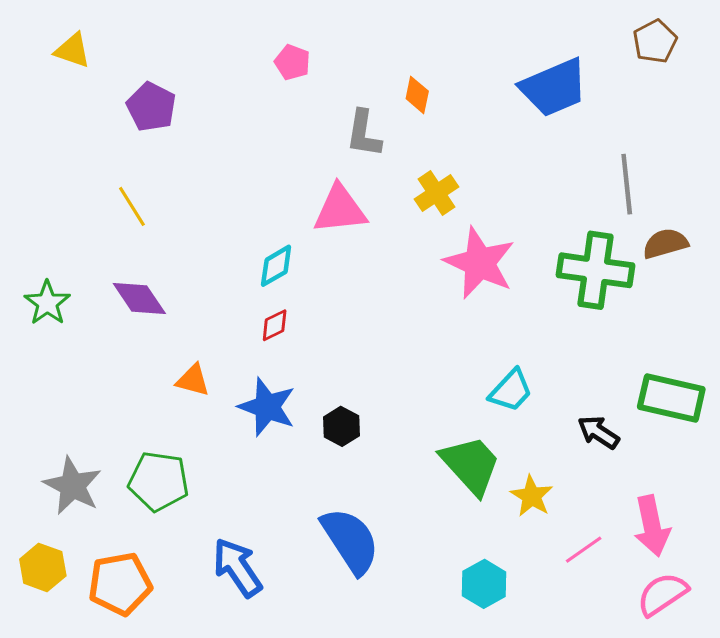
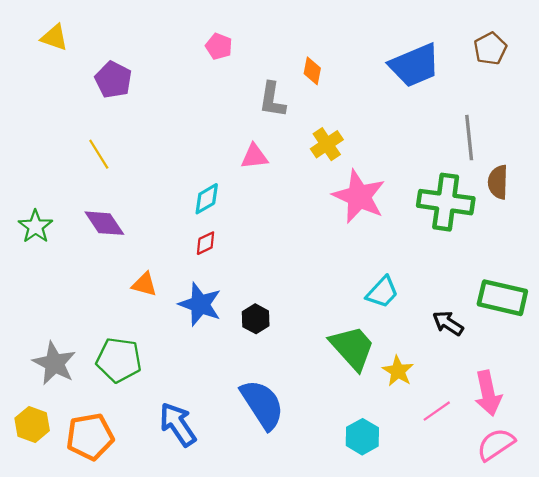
brown pentagon: (655, 41) -> (490, 49), moved
pink triangle: (340, 209) -> (254, 156), size x0.7
brown semicircle: (665, 244) -> (498, 182), turned -72

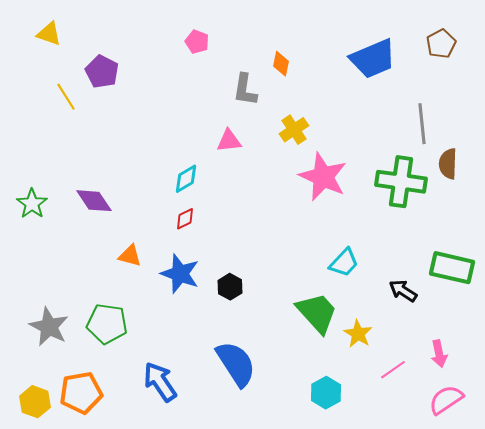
yellow line: (99, 154) -> (66, 97), moved
pink arrow: (488, 393) -> (439, 354), size x0.7
yellow hexagon: (32, 424) -> (35, 402), moved

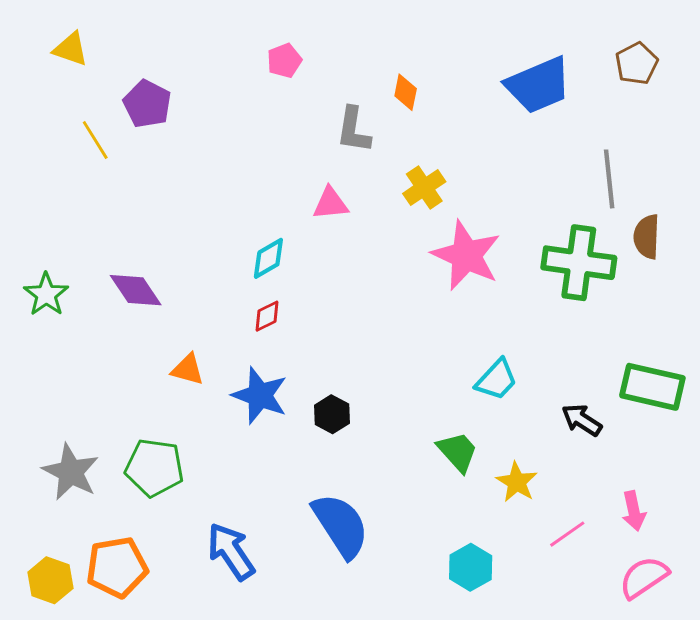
pink pentagon: (197, 42) -> (284, 61), turned 30
green trapezoid: (317, 313) -> (458, 452), size x0.7

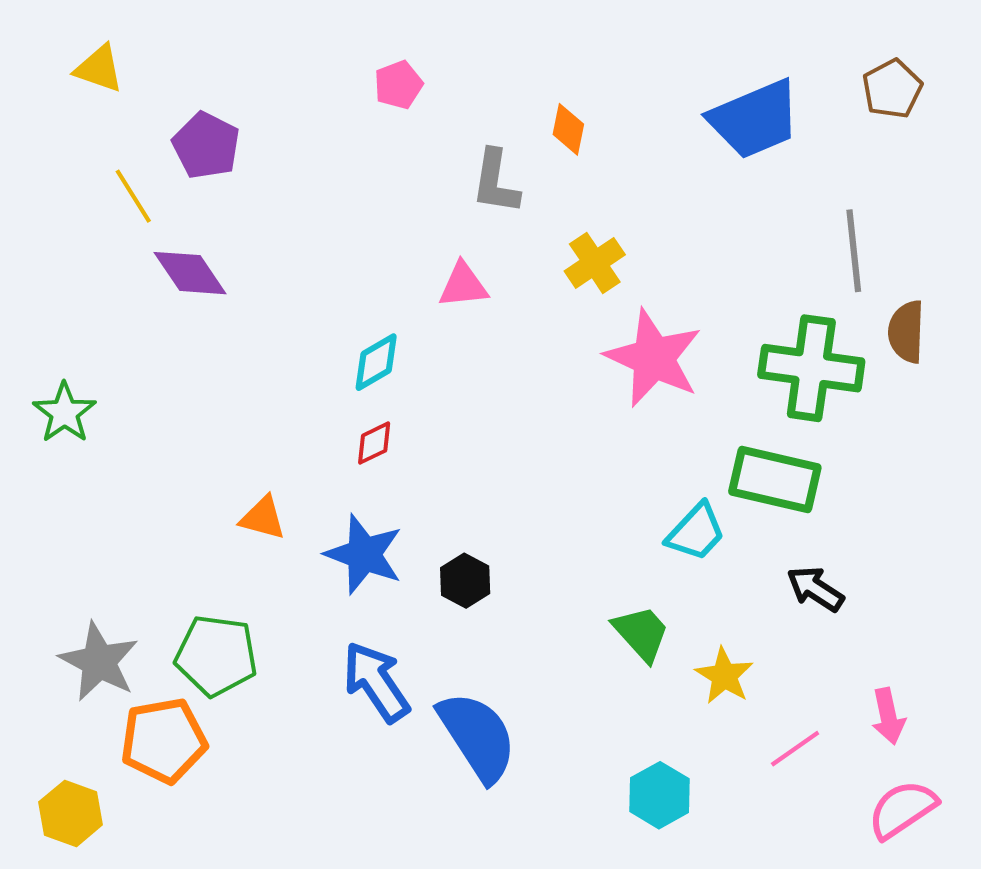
purple diamond: (136, 290) -> (190, 273), moved
green rectangle: (652, 387) -> (775, 479), moved
blue arrow: (231, 551) -> (376, 682), moved
orange pentagon: (117, 567) -> (164, 741), moved

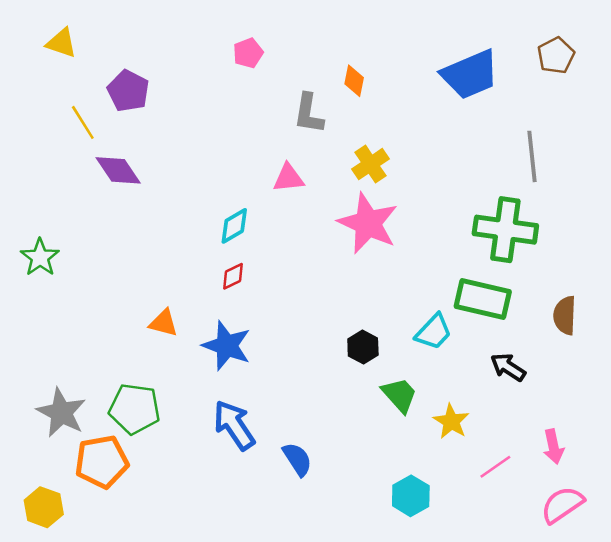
brown semicircle: (906, 332) -> (565, 315), moved
pink star: (653, 358) -> (368, 223), moved
black hexagon: (465, 581) -> (363, 347), moved
blue semicircle: (477, 736) -> (297, 459), size x0.6

